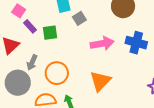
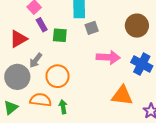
orange triangle: (100, 81) -> (122, 96), moved, turned 40

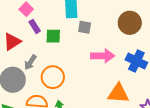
gray square: (92, 28) -> (85, 27), turned 32

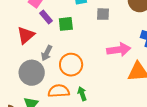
gray square: (85, 27) -> (103, 14), moved
pink arrow: (103, 56) -> (119, 50), moved

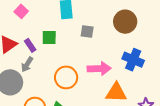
purple rectangle: (46, 17) -> (30, 45), moved
orange circle: (71, 65) -> (66, 77), moved

